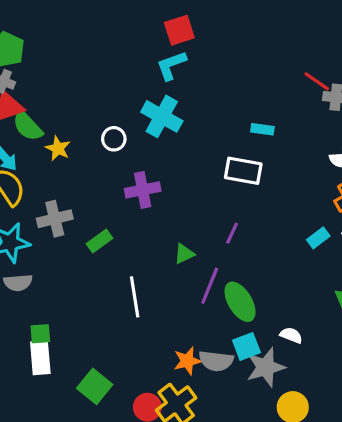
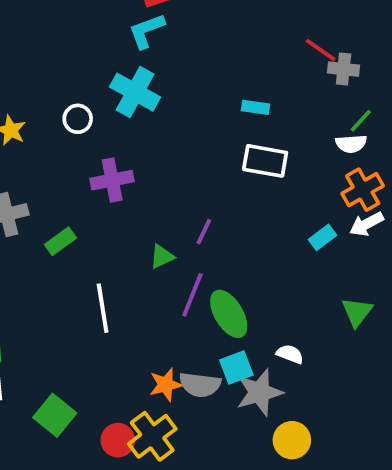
white rectangle: (243, 171) -> (265, 161), moved
purple line: (232, 233) -> (204, 232), moved

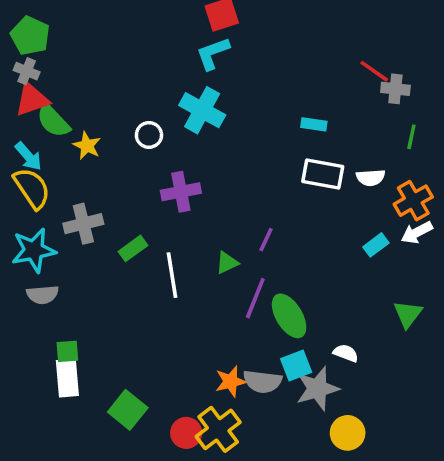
green line: (361, 121) -> (411, 137), turned -30
white semicircle: (351, 144) -> (371, 178), moved
white line: (103, 308) -> (172, 275), moved

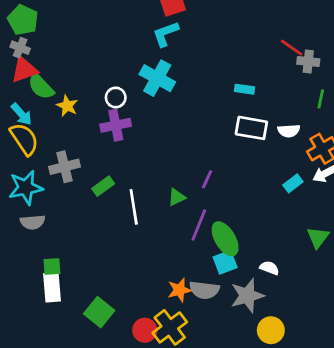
purple cross: (181, 192) -> (116, 125), moved
cyan square: (296, 366) -> (225, 262), moved

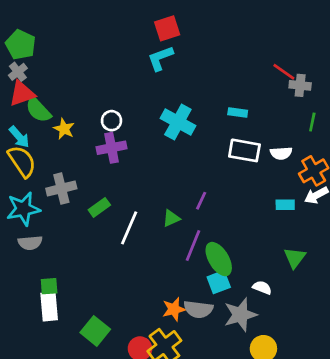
gray cross: (20, 48) -> (18, 72), turned 30
cyan cross: (157, 78) -> (178, 122), moved
cyan rectangle: (293, 183) -> (285, 205), turned 36
white line: (134, 207) -> (129, 228), turned 32
green triangle: (318, 237) -> (295, 258), moved

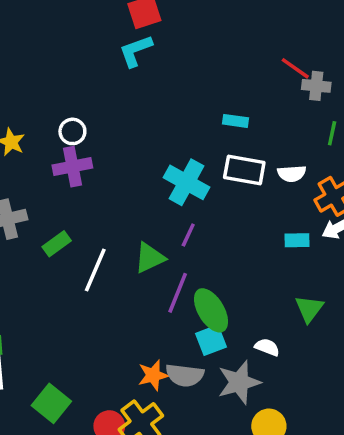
cyan cross: (178, 122) -> (186, 182), moved
green triangle: (171, 218) -> (150, 258), size x1.4

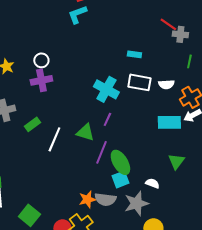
cyan rectangle: (297, 240) -> (169, 122), size x1.6
green triangle: (150, 258) -> (85, 132), turned 42

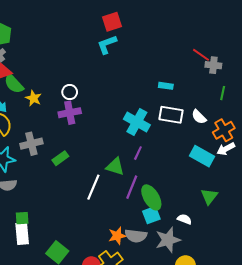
white semicircle: (166, 84) -> (199, 117), turned 49
cyan rectangle: (169, 122) -> (202, 156), turned 30
white line: (54, 139) -> (93, 187), moved

